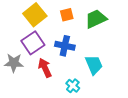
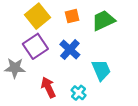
blue cross: (65, 46) -> (70, 50), turned 30
red arrow: (45, 68) -> (48, 87), moved

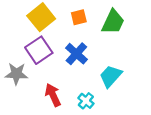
green trapezoid: (103, 20) -> (113, 22), turned 140
cyan trapezoid: (101, 70) -> (111, 76), turned -115

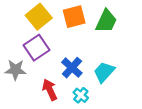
orange square: (79, 17) -> (74, 17), size x1.5
blue cross: (76, 54) -> (72, 68), moved

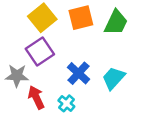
red arrow: (50, 90) -> (36, 97), moved
cyan cross: (81, 95) -> (66, 103), moved

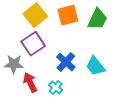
cyan trapezoid: (114, 78) -> (95, 66), turned -80

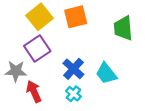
green trapezoid: (97, 19) -> (123, 28), moved, turned 150
cyan cross: (56, 87) -> (73, 94), moved

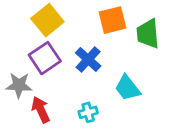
orange square: (76, 17) -> (113, 20), moved
blue cross: (73, 69) -> (88, 59), moved
cyan cross: (73, 94) -> (88, 112), turned 35

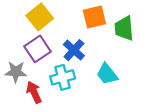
cyan cross: (88, 112) -> (63, 77), moved, size x1.5

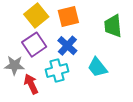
orange square: (94, 17) -> (68, 17), moved

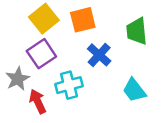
blue cross: (67, 46) -> (99, 55), moved
gray star: (14, 65) -> (18, 79), turned -30
cyan trapezoid: (97, 67) -> (134, 90), moved

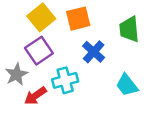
red arrow: (38, 101) -> (35, 96), turned -100

